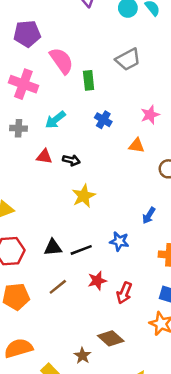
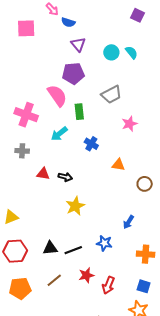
purple pentagon: (27, 34) -> (73, 73), moved
pink star: (150, 115) -> (129, 124), moved
cyan arrow: (55, 120) -> (59, 134), moved

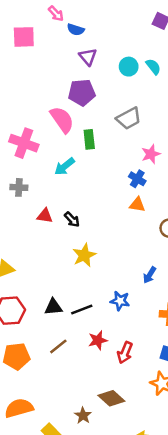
blue cross: (91, 144) -> (137, 179), moved
black arrow: (65, 177) -> (72, 219), turned 32

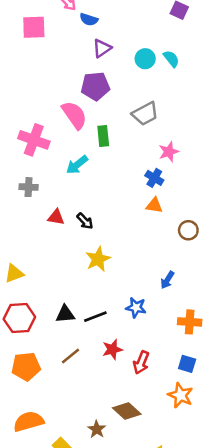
purple triangle: (88, 57) -> (102, 48), turned 36

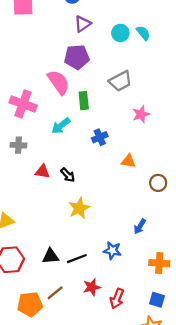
blue cross: (154, 178) -> (100, 137), moved, turned 35
orange pentagon: (26, 366) -> (30, 304), moved

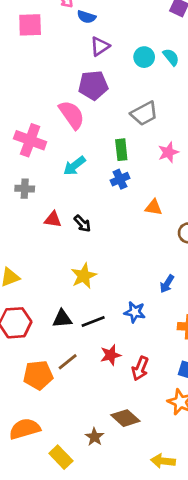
green rectangle: (84, 101) -> (121, 150), moved
yellow star: (79, 208) -> (84, 276), moved

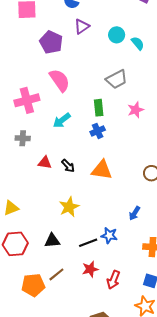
cyan semicircle: (171, 57) -> (138, 43), moved
purple pentagon: (93, 85) -> (51, 42), moved, turned 30
pink cross: (30, 140) -> (27, 100), turned -35
orange triangle: (154, 207) -> (102, 170), moved, size x1.5
black line: (93, 321) -> (88, 243), moved

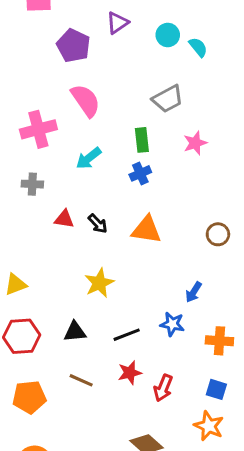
blue star: (109, 235) -> (172, 324), moved
brown line: (56, 274) -> (81, 380), turned 63
orange pentagon: (33, 285) -> (29, 397), moved

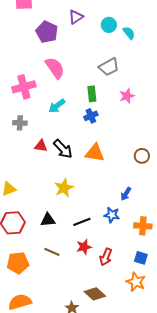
black arrow: (98, 224) -> (63, 149), size x1.5

